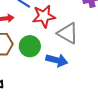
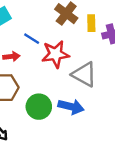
green circle: (30, 46) -> (39, 107), moved

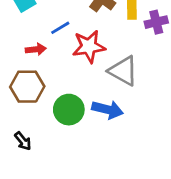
blue line: (32, 39) -> (60, 28), turned -63

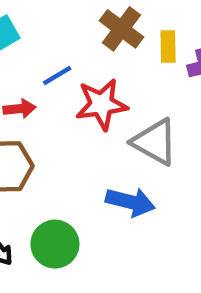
green circle: (69, 110) -> (55, 244), moved

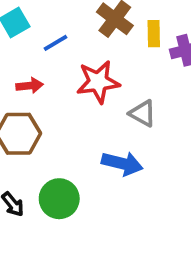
blue line: (57, 75) -> (55, 43), moved
gray triangle: (155, 142) -> (143, 113), size x0.7

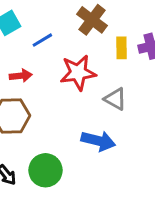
yellow rectangle: (154, 34) -> (121, 48), moved

